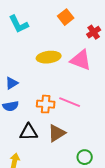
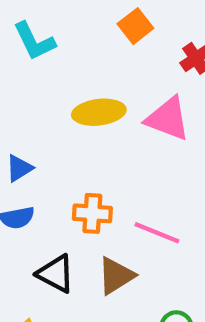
pink line: (70, 102) -> (157, 233), moved
black triangle: (29, 132) -> (56, 274), turned 30

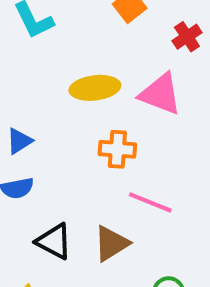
orange cross: (92, 213) -> (117, 149), moved

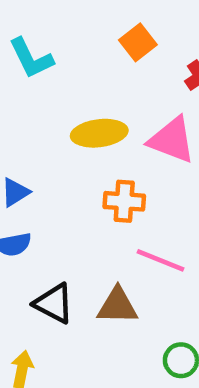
brown triangle: (111, 243) -> (117, 306), turned 33

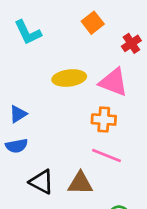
orange cross: (124, 201) -> (104, 120), moved

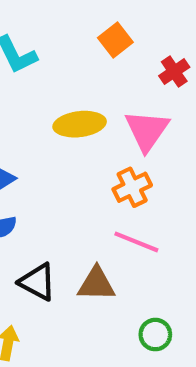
pink triangle: (113, 82) -> (147, 130), turned 44
orange cross: (104, 120) -> (132, 187), turned -30

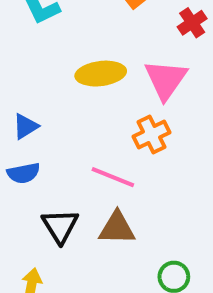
pink line: (136, 242) -> (113, 177), moved
black triangle: (37, 282) -> (60, 226), turned 30

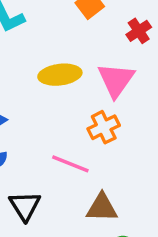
brown triangle: (117, 228) -> (102, 208), moved

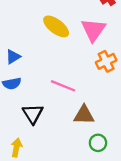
yellow ellipse: (60, 75) -> (56, 26), turned 44
orange cross: (104, 127) -> (106, 61), moved

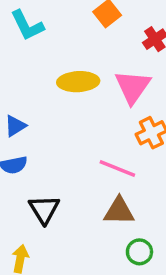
yellow ellipse: (56, 26) -> (78, 82), turned -40
pink line: (63, 86) -> (117, 168), moved

